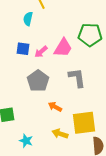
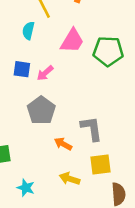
pink trapezoid: (63, 48) -> (72, 41), moved
gray L-shape: (77, 78) -> (91, 128), moved
yellow square: (84, 123) -> (100, 165), size x0.7

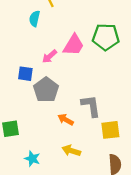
pink trapezoid: (72, 41) -> (74, 45), moved
blue square: (22, 69) -> (25, 74), moved
yellow square: (100, 165) -> (110, 130), moved

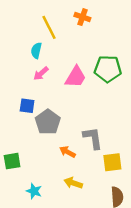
pink arrow: (49, 56) -> (41, 73), moved

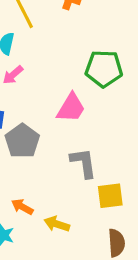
pink trapezoid: (76, 77) -> (71, 108), moved
orange arrow: (67, 152) -> (22, 207), moved

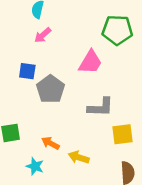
gray L-shape: (83, 163) -> (101, 107), turned 100

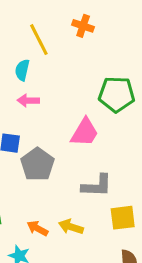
pink arrow: (43, 35) -> (28, 100), turned 42
yellow arrow: (79, 157) -> (71, 227), moved

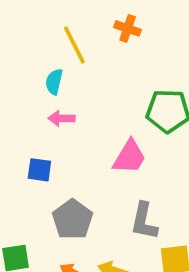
gray pentagon: (37, 164) -> (72, 219), moved
gray L-shape: (97, 186) -> (144, 221), turned 100

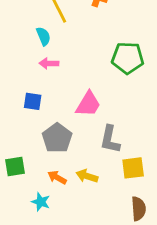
cyan semicircle: (54, 82) -> (43, 36), turned 144
pink trapezoid: (129, 157) -> (88, 104), moved

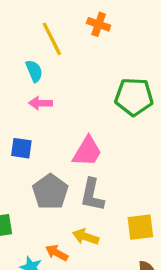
gray L-shape: (110, 139) -> (92, 195), moved
orange arrow: (57, 177) -> (57, 253), moved

